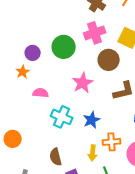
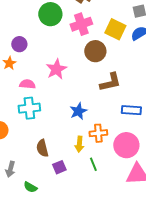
green circle: (64, 47) -> (50, 14), moved
pink star: (83, 83) -> (56, 69), moved
cyan cross: (62, 117) -> (29, 108), moved, turned -30

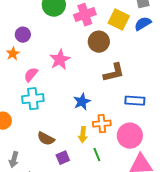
pink semicircle: (27, 84) -> (31, 75), turned -56
brown semicircle: (42, 148) -> (46, 139), turned -48

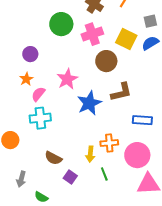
orange star: (13, 54) -> (26, 79), moved
blue star: (82, 102) -> (89, 103), moved, size x1.4
purple square: (63, 158) -> (70, 177), turned -32

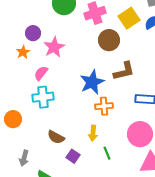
yellow square: (126, 39) -> (129, 18), turned 30
orange star: (26, 79) -> (23, 52), moved
pink star: (67, 79) -> (54, 47), moved
orange cross: (109, 143) -> (104, 106), moved

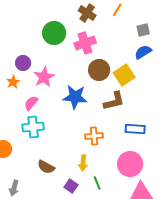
yellow square: (129, 18) -> (124, 75), moved
blue star: (92, 82) -> (75, 97), moved, turned 30
purple square: (73, 156) -> (71, 186), moved

